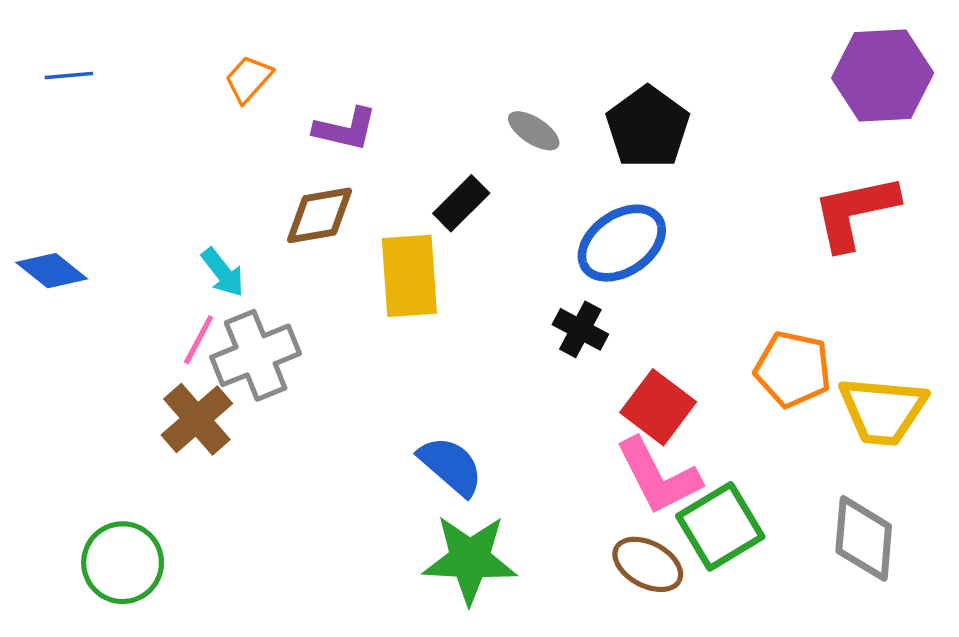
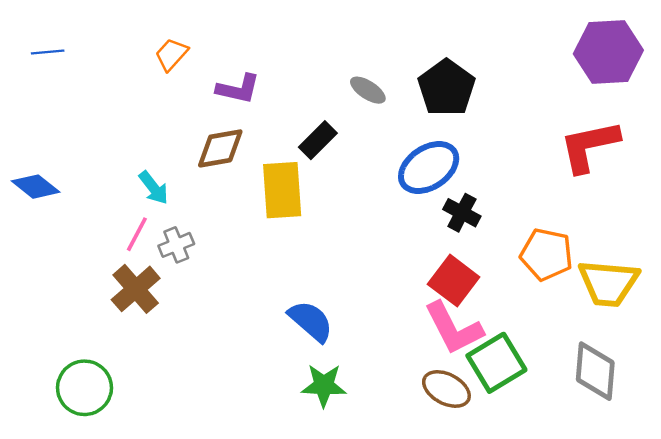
black cross: (580, 329) -> (462, 213), moved
gray cross: (256, 355) -> (176, 245), size x0.6
green star: (470, 559) -> (324, 385), size x0.7

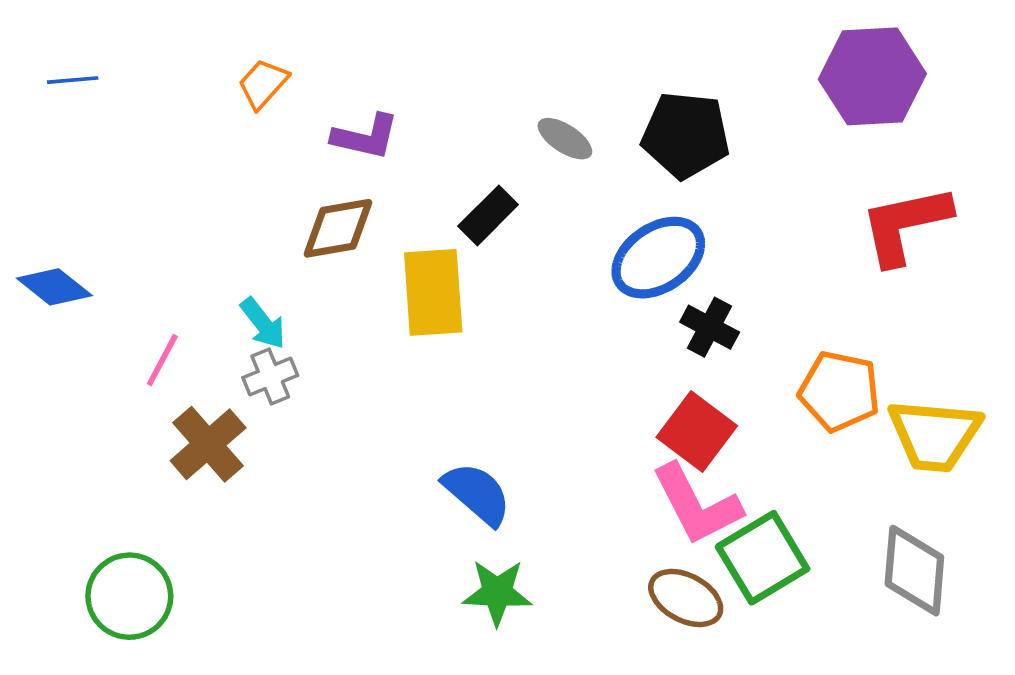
purple hexagon: (608, 52) -> (872, 76), moved
black pentagon: (446, 88) -> (686, 135), turned -30
cyan arrow: (154, 188) -> (263, 323), moved
pink line: (137, 234) -> (162, 360), moved

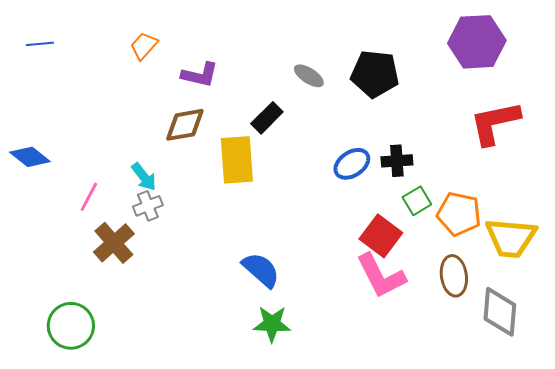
blue ellipse: (658, 258) -> (352, 164), moved, size x0.7
black cross: (710, 327) -> (397, 161), moved, turned -32
green square: (763, 558) -> (417, 201), moved, size x0.6
brown ellipse: (686, 598) -> (454, 276), moved, turned 54

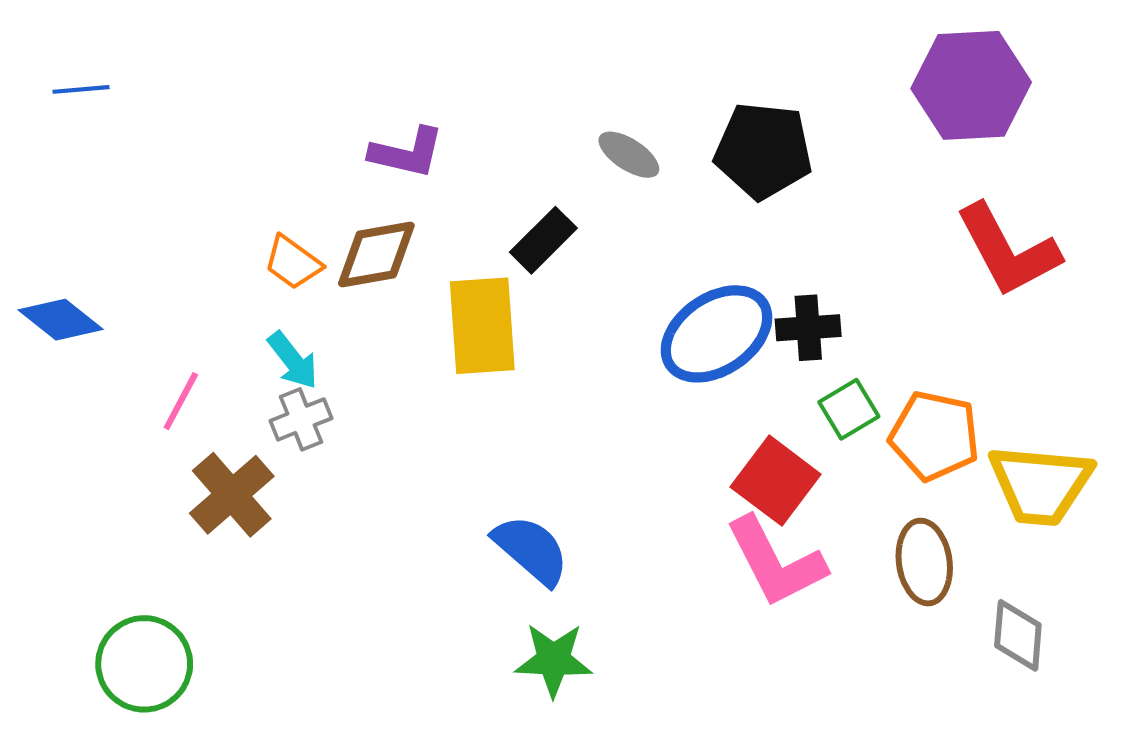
orange trapezoid: (144, 46) -> (293, 263), moved, turned -96
red L-shape: (495, 123) -> (1008, 250), turned -106
blue ellipse: (352, 164) -> (716, 334), size x1.5
gray diamond: (500, 312) -> (1018, 635), size x0.7

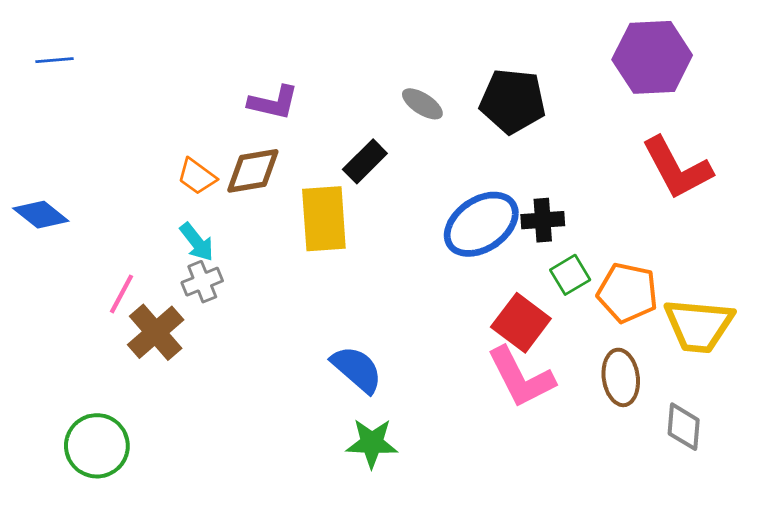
pink line: (181, 401) -> (122, 294), moved

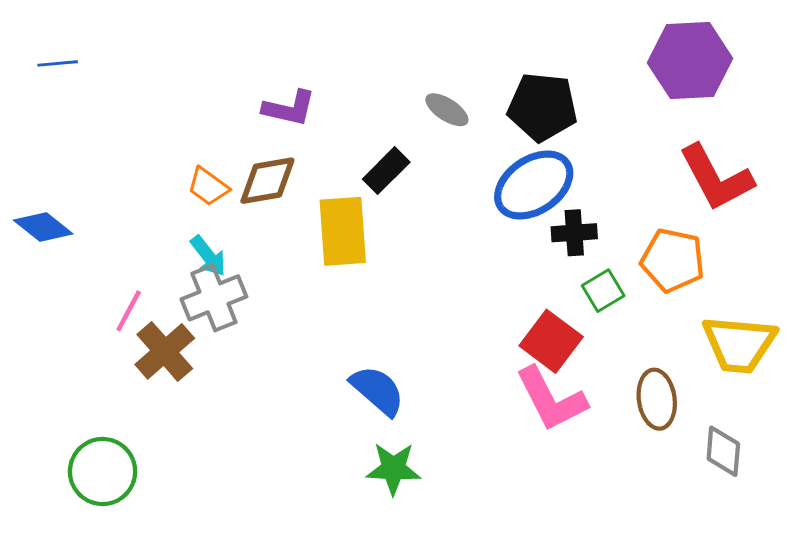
blue ellipse: (481, 224) -> (534, 185), moved
gray cross: (202, 282) -> (214, 298), size x1.5
orange pentagon: (628, 293) -> (673, 260), moved

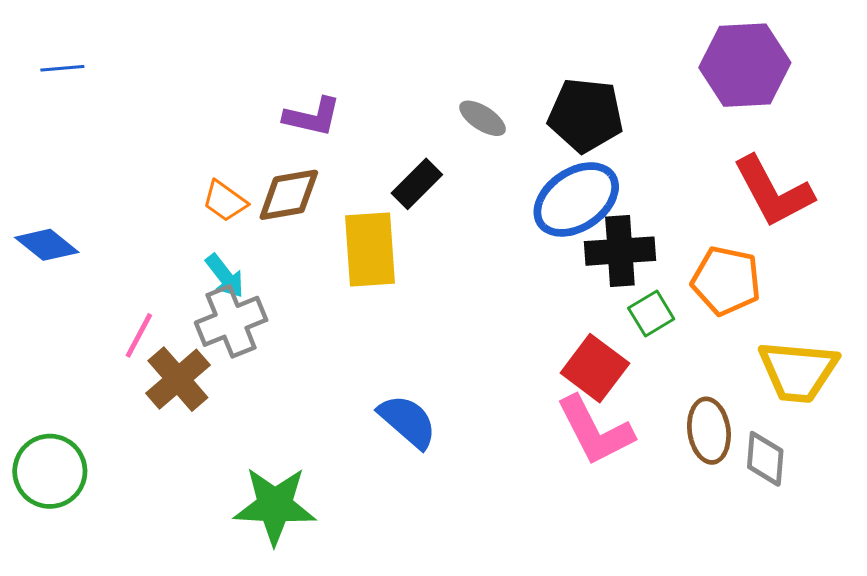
black cross: (574, 233) -> (620, 251), size x1.4
gray diamond: (723, 451) -> (765, 459), moved
green star: (393, 469) -> (275, 506), moved, size x1.4
green circle: (103, 472) -> (50, 471), moved

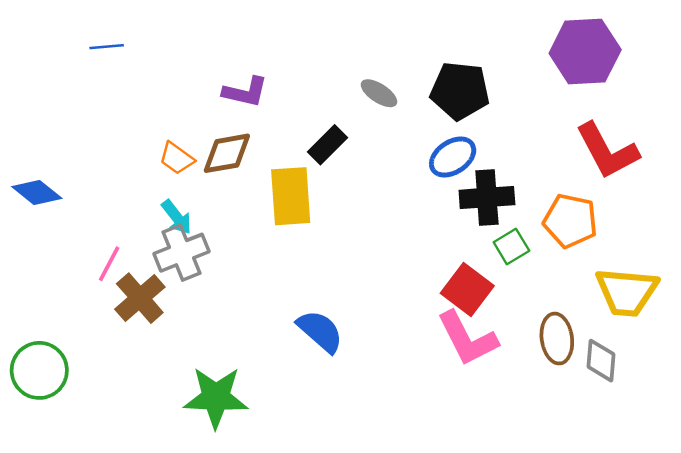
blue line: (62, 68) -> (107, 47), moved
blue ellipse: (576, 199) -> (453, 157), size x0.7

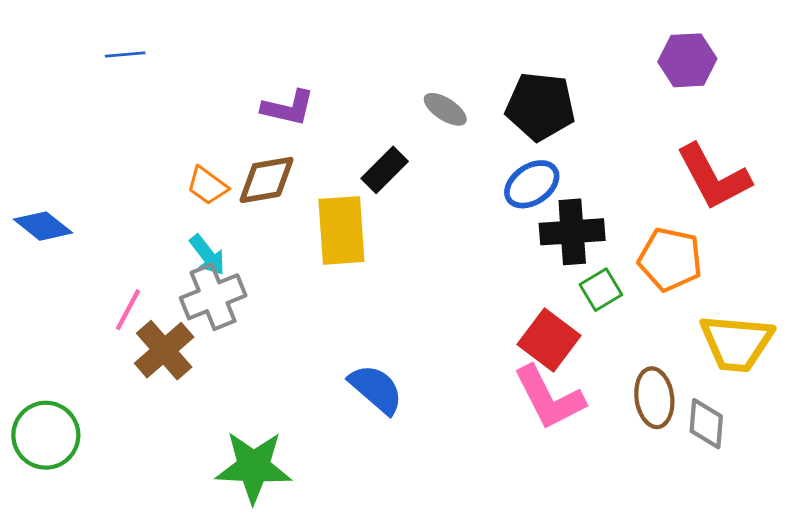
purple hexagon: (585, 52) -> (687, 60), size x0.7

